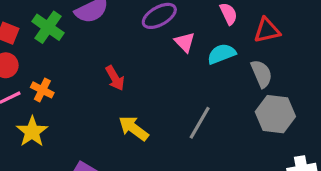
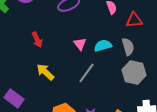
pink triangle: (185, 42) -> (80, 44), moved
cyan semicircle: (222, 54) -> (103, 46), moved

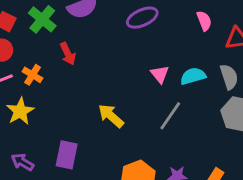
red arrow: (37, 40) -> (68, 54), moved
purple rectangle: (14, 98) -> (67, 155), turned 66

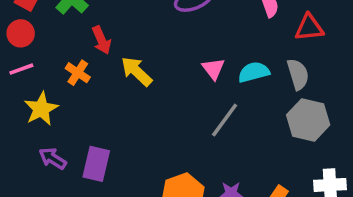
orange cross: (32, 75) -> (78, 73), moved
yellow arrow: (111, 116) -> (137, 71), moved
purple arrow: (22, 162) -> (53, 158), moved

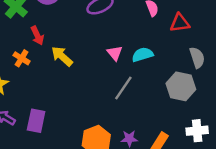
gray semicircle: (298, 74) -> (197, 58), moved

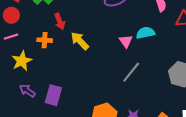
cyan semicircle: (143, 55) -> (145, 33), moved
orange cross: (22, 58) -> (45, 40), turned -32

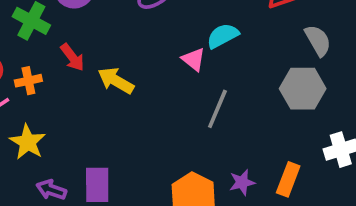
orange cross: (45, 40) -> (28, 81), moved

